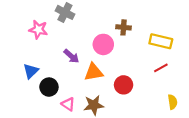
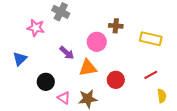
red line: (161, 68) -> (151, 75), moved
blue triangle: (31, 71) -> (20, 59), moved

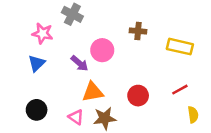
pink circle: (97, 42) -> (102, 50), moved
blue triangle: (20, 59) -> (37, 63), moved
orange triangle: (88, 68) -> (93, 92), moved
black circle: (46, 82) -> (37, 110), moved

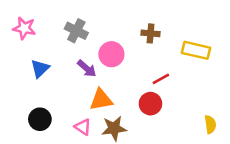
gray cross: (72, 14) -> (76, 31), moved
pink star: (43, 33) -> (24, 28), moved
red line: (180, 90) -> (161, 79), moved

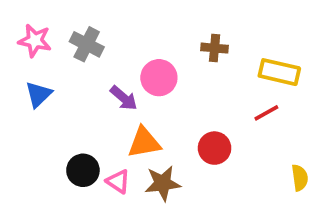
gray cross: (76, 31) -> (87, 44), moved
blue triangle: (40, 69) -> (38, 94), moved
red line: (161, 79) -> (266, 113), moved
black circle: (40, 119) -> (83, 170), moved

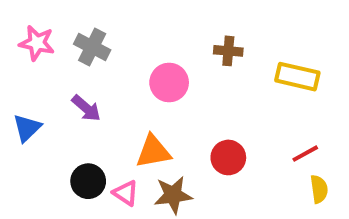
blue triangle: (38, 94) -> (27, 128), moved
purple arrow: (124, 98) -> (86, 108), moved
red line: (266, 113) -> (305, 154), moved

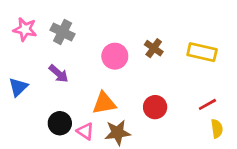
brown cross: (228, 51) -> (154, 48), moved, turned 30

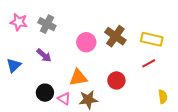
brown cross: (154, 48) -> (115, 36), size x1.5
red line: (207, 104) -> (149, 63), moved

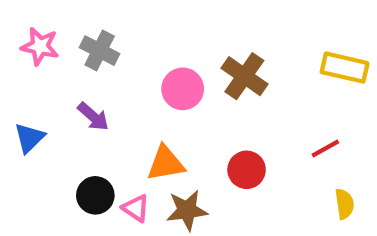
yellow rectangle: (152, 39) -> (345, 68), moved
red line: (149, 63) -> (325, 148), moved

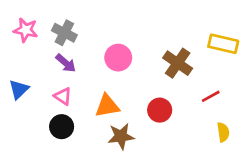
brown cross: (244, 76) -> (178, 63), moved
purple arrow: (93, 117) -> (66, 63), moved
pink triangle: (136, 208) -> (63, 96), moved

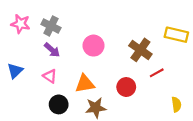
red line: (211, 96) -> (157, 73), moved
black circle: (62, 127) -> (59, 104), moved

